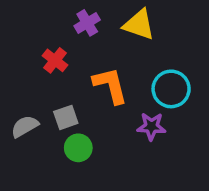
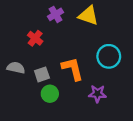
orange L-shape: (110, 85) -> (73, 69), moved
gray semicircle: (25, 126) -> (16, 68), moved, turned 42
purple star: (151, 126) -> (97, 94), moved

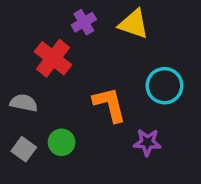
red cross: (35, 38) -> (53, 58), size x1.5
gray square: (42, 74) -> (24, 149), moved, turned -35
green circle: (50, 94) -> (62, 142), moved

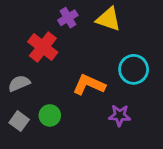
gray semicircle: (24, 103) -> (19, 83), turned -35
orange L-shape: (110, 105) -> (89, 85), turned -52

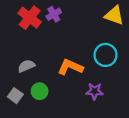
yellow triangle: (108, 19) -> (114, 15), moved
red cross: (43, 47) -> (30, 18), moved
gray semicircle: (19, 83) -> (26, 66), moved

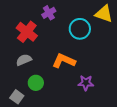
red cross: (30, 18) -> (27, 32), moved
cyan circle: (105, 55) -> (80, 29), moved
gray square: (15, 96) -> (17, 97), moved

